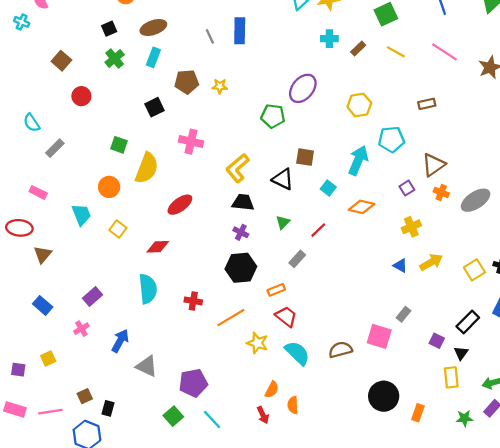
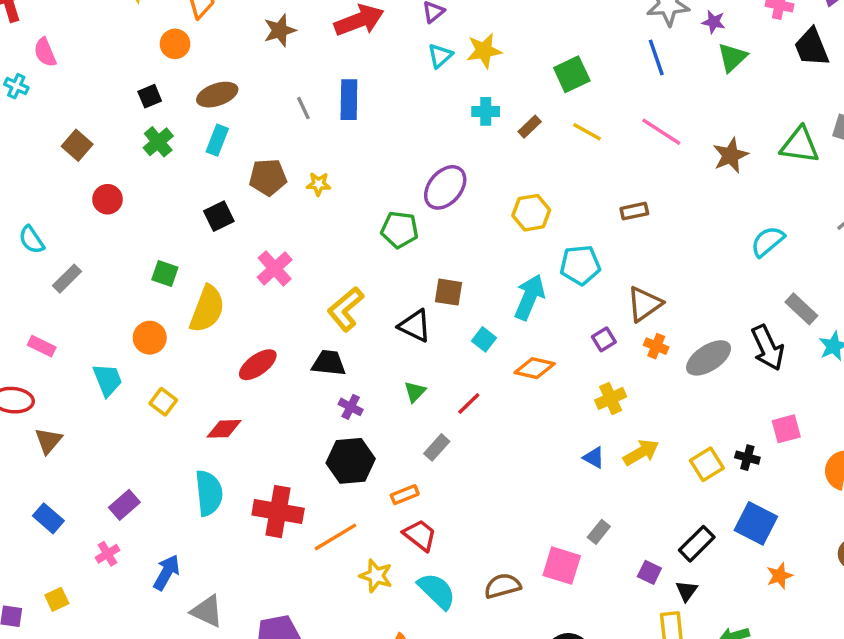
pink cross: (191, 142) -> (275, 268), turned 35
black trapezoid: (243, 202) -> (329, 363), moved
red cross: (193, 301) -> (278, 512), size x1.8

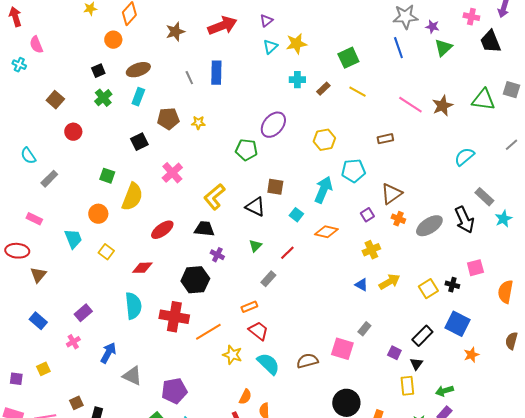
pink line: (661, 132) -> (410, 105), moved
black hexagon: (351, 461) -> (195, 280), moved

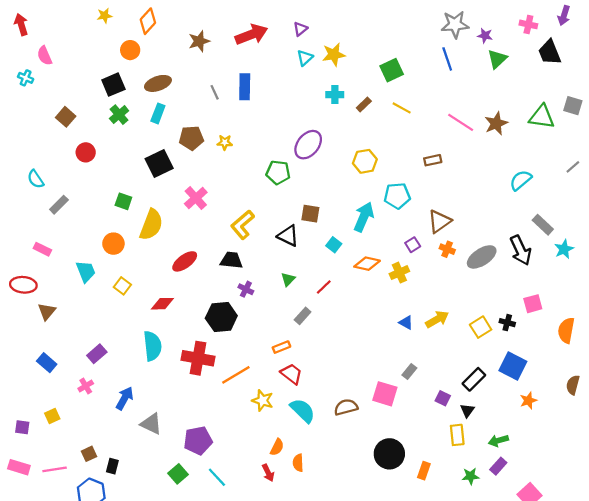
black square: (98, 71) -> (113, 85), size x1.5
black square: (139, 142) -> (159, 164), size x1.4
yellow cross: (371, 250) -> (399, 273), moved

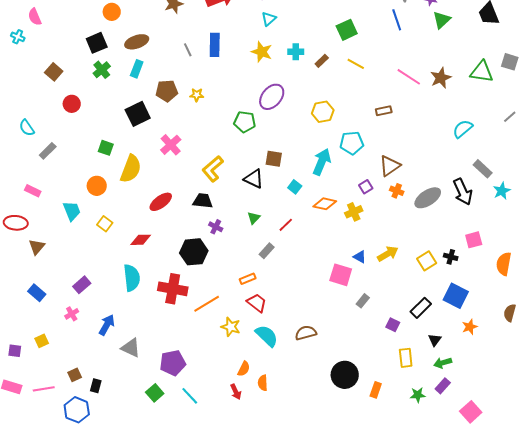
yellow star: (334, 55) -> (262, 52), moved, turned 30
pink square: (385, 394) -> (341, 275), moved
black triangle: (467, 410) -> (435, 340), moved

